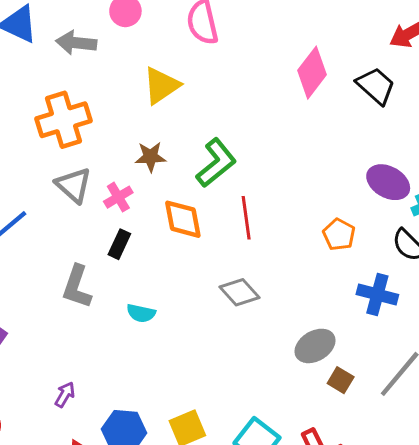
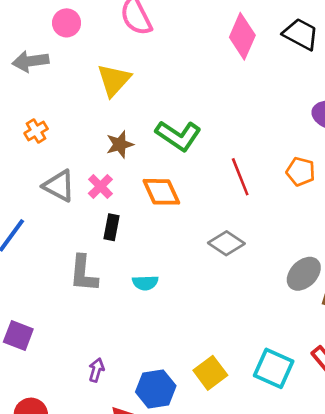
orange cross: (63, 120) -> (36, 131), size x0.5
green L-shape: (216, 163) -> (178, 136), turned 87
red line: (246, 218) -> (240, 177), moved

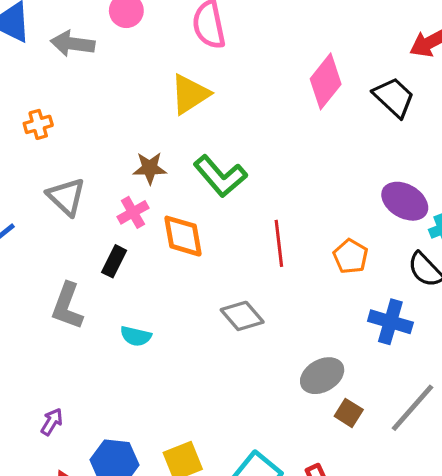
yellow triangle: (114, 80) -> (190, 94), moved
orange cross: (36, 131) -> (38, 124), moved
pink cross: (100, 186) -> (133, 212), moved

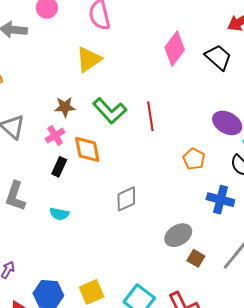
red line: (279, 243) -> (150, 116), moved
black rectangle: (114, 261) -> (59, 167), moved
gray diamond: (242, 316) -> (126, 199), turned -72

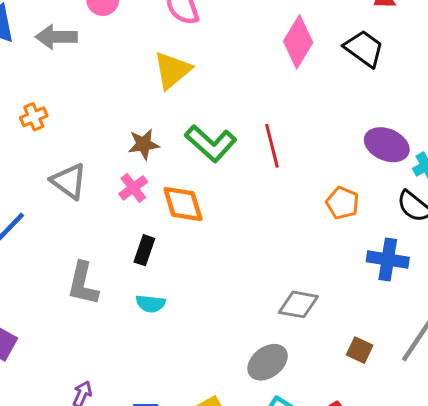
black rectangle: (59, 167) -> (144, 250), moved
gray diamond: (126, 199) -> (298, 304), moved, turned 40
gray ellipse: (178, 235) -> (268, 362), moved

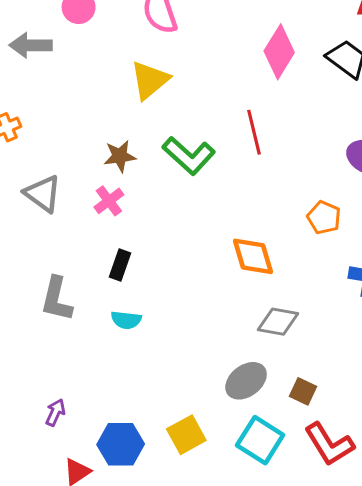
red line: (272, 146) -> (254, 132), moved
orange diamond: (183, 204) -> (253, 256), moved
brown square: (360, 350) -> (303, 391), moved

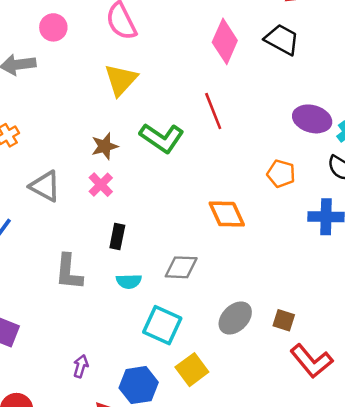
gray diamond: (278, 322) -> (181, 267), moved
cyan square: (260, 440) -> (162, 325), moved

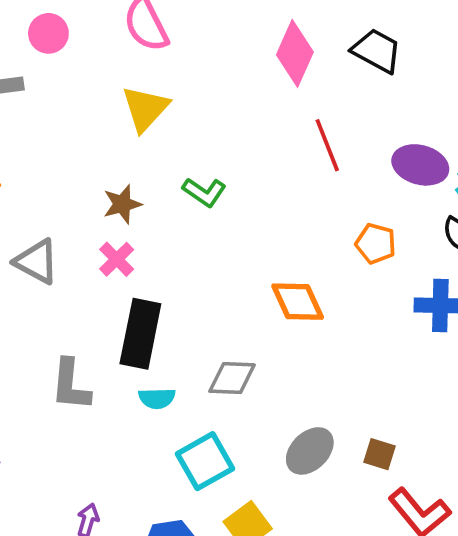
red line: (213, 111) -> (327, 145), moved
green L-shape: (162, 138) -> (204, 192), size x0.7
black rectangle: (117, 236) -> (140, 334), size x1.8
cyan square: (162, 325) -> (205, 461), turned 36

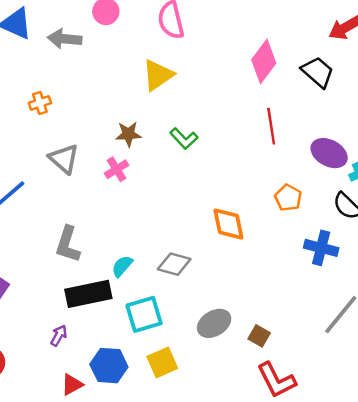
black rectangle: (140, 334) -> (88, 294), moved, turned 54
cyan semicircle: (157, 398) -> (122, 266), turned 120

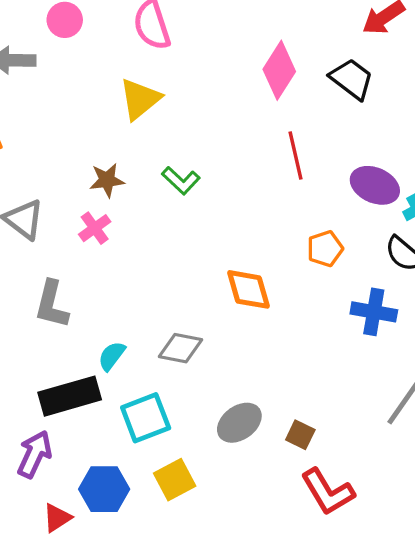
orange pentagon: (288, 198) -> (325, 249), turned 30
gray L-shape: (68, 244) -> (52, 304), moved
purple arrow: (59, 335) -> (34, 454), size x1.6

